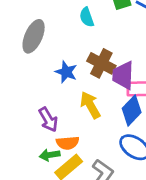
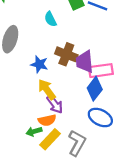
yellow arrow: (90, 105) -> (47, 89), moved
purple arrow: (48, 119) -> (55, 104), moved

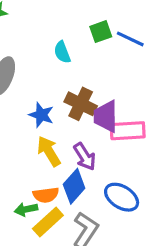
blue diamond: (95, 89) -> (74, 186), moved
purple arrow: (55, 104) -> (85, 157), moved

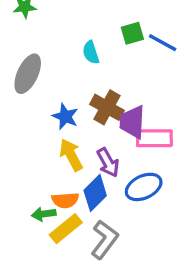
blue ellipse: (122, 197) -> (144, 187), moved, turned -60

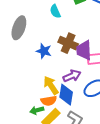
yellow arrow: (71, 155) -> (51, 85), moved
purple arrow: (108, 163) -> (72, 76), turned -78
blue diamond: (95, 193) -> (66, 95), turned -30

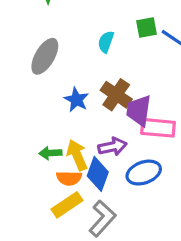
cyan semicircle: (55, 11) -> (106, 42), turned 32
green arrow: (37, 110) -> (50, 153), moved

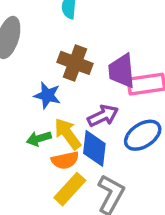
brown cross: (116, 95) -> (75, 63), moved
blue star: (76, 100) -> (47, 95), moved

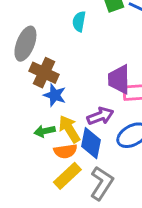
brown cross: (75, 63) -> (44, 73), moved

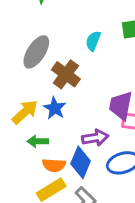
brown cross: (44, 73) -> (66, 74), moved
yellow arrow: (69, 129) -> (25, 112), moved, turned 68

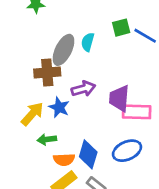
gray ellipse: (36, 52) -> (63, 50), moved
brown cross: (66, 74) -> (47, 73), moved, turned -35
purple arrow: (95, 138) -> (83, 89), moved

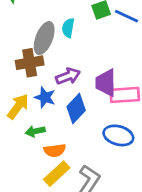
blue ellipse: (127, 151) -> (118, 135), turned 44
blue diamond: (88, 154) -> (76, 109), moved, turned 32

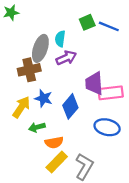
purple arrow: (68, 76) -> (66, 58), moved

